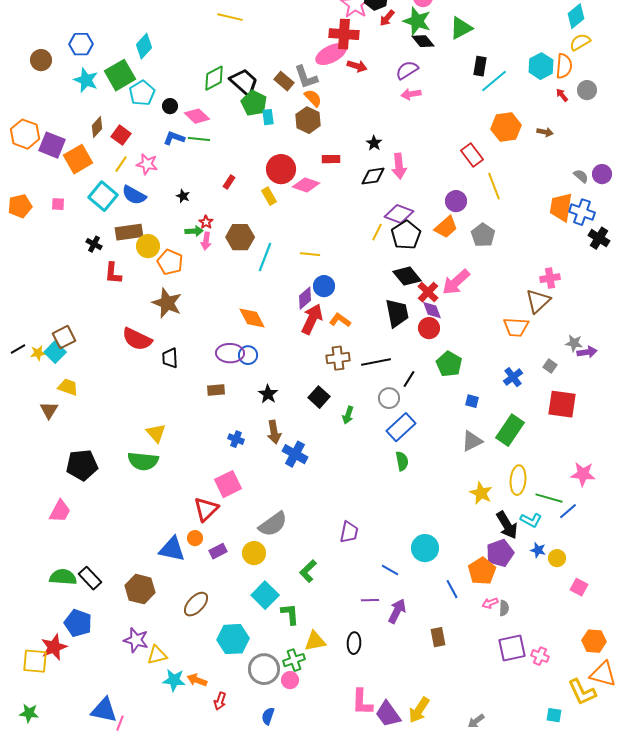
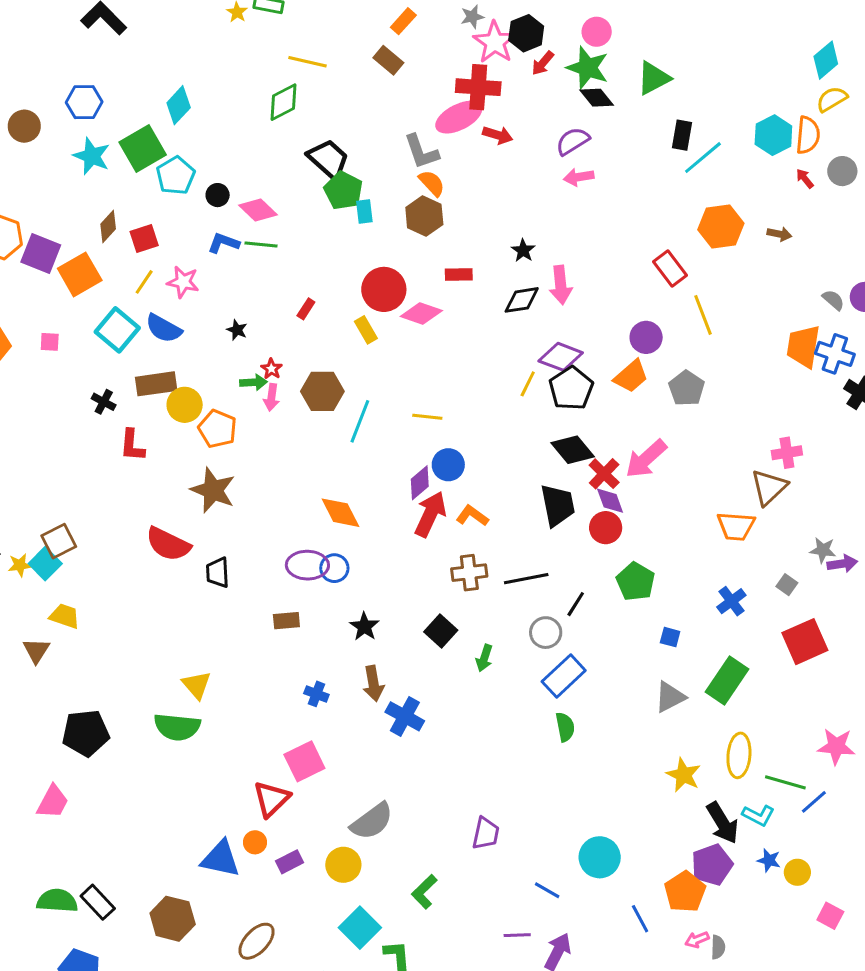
green diamond: (214, 78) -> (283, 102), moved
brown rectangle: (284, 81) -> (388, 60), moved
red square: (121, 135) -> (144, 238), turned 36
red square: (562, 404) -> (805, 642), turned -32

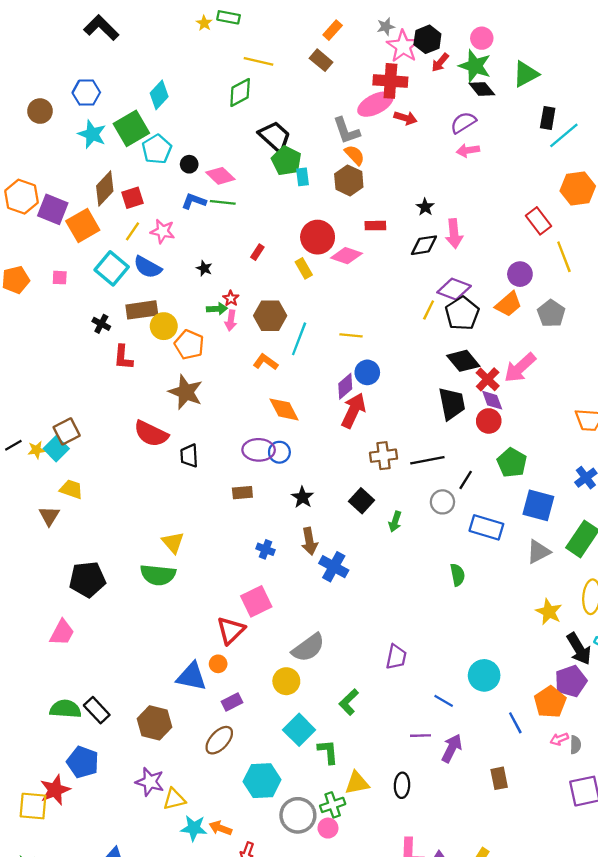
brown diamond: (108, 227) -> (105, 189), size x1.4
orange L-shape: (472, 516) -> (266, 362), moved
blue square: (670, 637) -> (538, 505), size x2.0
blue rectangle: (564, 676) -> (486, 527), moved, turned 60
purple rectangle: (289, 862) -> (232, 702), moved

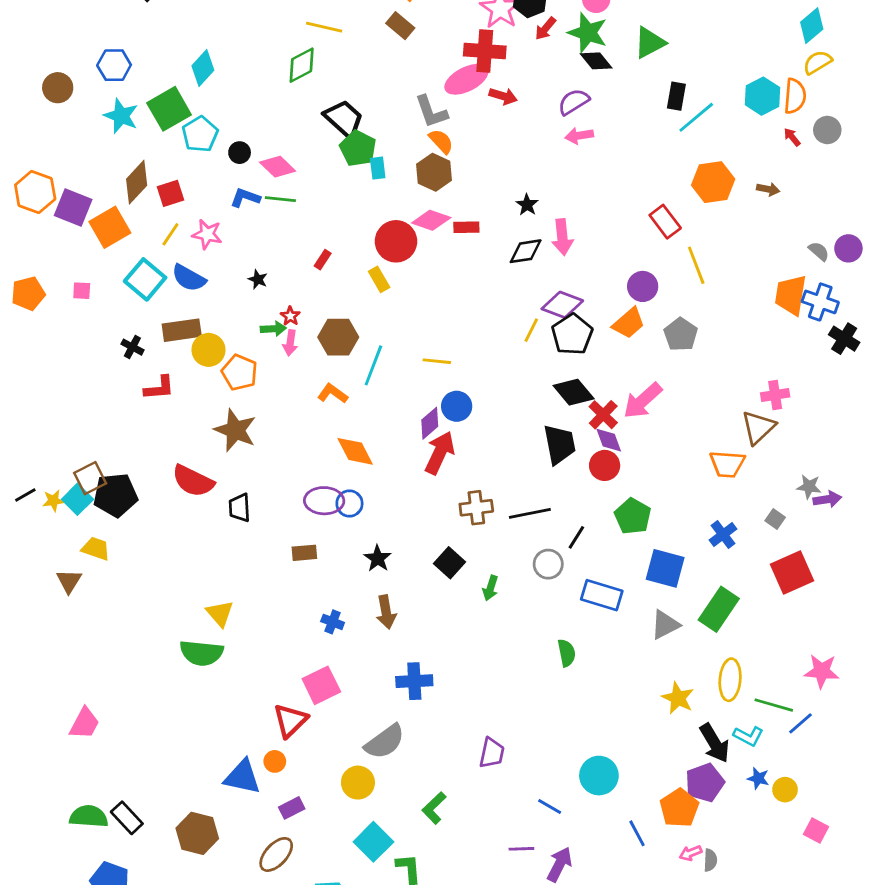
pink diamond: (346, 256) -> (431, 220), moved
red L-shape: (123, 357) -> (159, 388), turned -100
blue cross: (334, 567) -> (414, 681), moved, turned -32
black pentagon: (87, 579) -> (115, 495), moved

